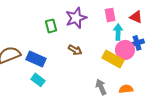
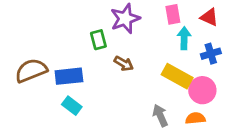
green rectangle: (51, 26) -> (98, 40), moved
pink circle: (125, 50) -> (202, 90), moved
blue rectangle: (36, 59) -> (69, 76), turned -30

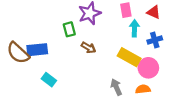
brown semicircle: (31, 71) -> (18, 53), turned -115
blue rectangle: (69, 76) -> (37, 50), moved

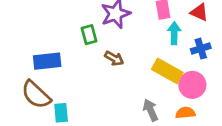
brown semicircle: (18, 53) -> (36, 95), moved
cyan rectangle: (49, 80) -> (61, 113), moved, turned 48

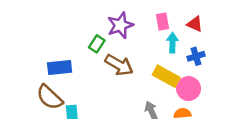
green rectangle: (89, 35) -> (97, 44), turned 49
brown arrow: (114, 58) -> (119, 65), size x1.6

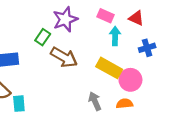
pink rectangle: (162, 22) -> (106, 16), turned -56
blue cross: (196, 56) -> (147, 48), moved

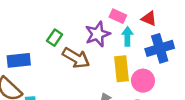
purple star: (65, 19) -> (98, 34), moved
blue cross: (147, 48) -> (160, 48), size x1.6
yellow rectangle: (109, 68) -> (121, 69), turned 55

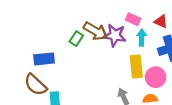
purple star: (98, 34) -> (115, 35), turned 30
brown arrow: (76, 58) -> (96, 31), moved

